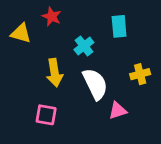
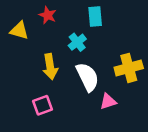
cyan rectangle: (119, 26) -> (95, 16), moved
yellow cross: (140, 74) -> (129, 68), size x1.5
pink square: (46, 115) -> (42, 105), turned -30

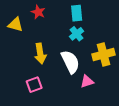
cyan cross: (77, 42) -> (77, 34), moved

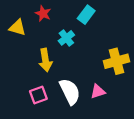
cyan rectangle: (77, 13) -> (86, 15), turned 42
cyan cross: (77, 34) -> (66, 38), moved
white semicircle: (70, 62) -> (70, 92), moved

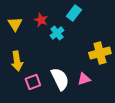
red star: (43, 13) -> (41, 20), moved
yellow triangle: (17, 27) -> (15, 24), turned 42
yellow arrow: (45, 60) -> (17, 61), moved

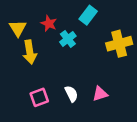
yellow cross: (100, 53) -> (119, 44), moved
yellow arrow: (17, 61) -> (30, 52), moved
white semicircle: (60, 79) -> (71, 94), size x0.6

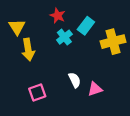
cyan rectangle: (88, 15) -> (86, 26), moved
red star: (49, 23) -> (58, 16), moved
white semicircle: (71, 94) -> (75, 80), moved

